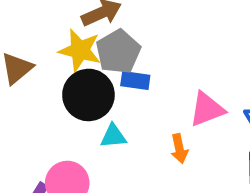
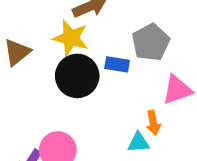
gray pentagon: (118, 52) -> (151, 42), moved
cyan triangle: (113, 136) -> (138, 142), moved

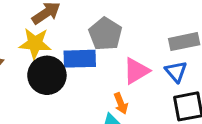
blue rectangle: (117, 64) -> (80, 59), size x1.5

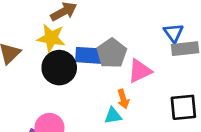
gray pentagon: (105, 34) -> (112, 53), moved
blue triangle: (176, 72) -> (173, 33), moved

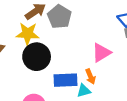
gray pentagon: (112, 53) -> (59, 17), moved
blue rectangle: (90, 55) -> (66, 80), moved

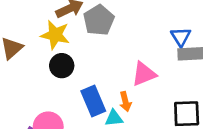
black circle: (37, 57) -> (62, 66), size x0.7
blue rectangle: (66, 80) -> (93, 101), turned 60

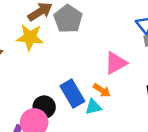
black circle: (62, 66) -> (44, 107), moved
orange arrow: (125, 102) -> (102, 90), turned -36

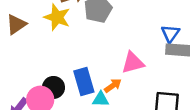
orange arrow: (102, 90) -> (113, 86), turned -84

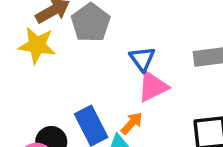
blue triangle: (170, 33) -> (142, 59), moved

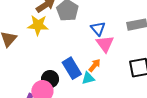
pink triangle: (153, 87) -> (105, 44), turned -36

